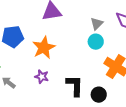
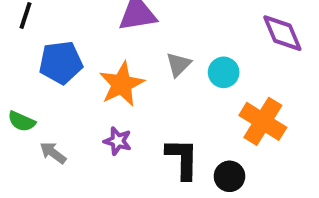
gray triangle: (97, 24) -> (178, 64), moved

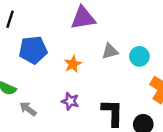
gray triangle: (178, 64) -> (110, 51), turned 30
orange star: (122, 84) -> (73, 64), size x0.6

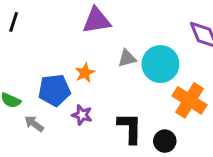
blue pentagon: (33, 50) -> (54, 90), moved
cyan circle: (139, 56) -> (160, 64), size x1.6

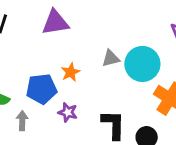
purple triangle: (97, 20) -> (55, 22), moved
gray arrow: (34, 124) -> (22, 121), turned 54

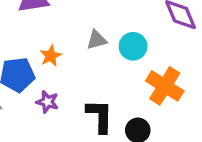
cyan circle: (142, 64) -> (133, 46), size x0.7

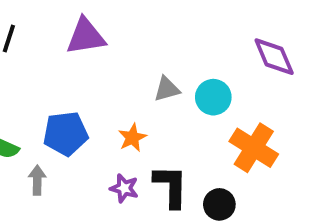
orange star: (51, 56) -> (132, 138), moved
purple star: (47, 102) -> (124, 188), moved

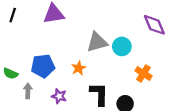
gray triangle: (167, 89) -> (97, 42), size x1.5
orange cross: (254, 148) -> (143, 73), size x0.7
purple star: (124, 188) -> (59, 96), moved

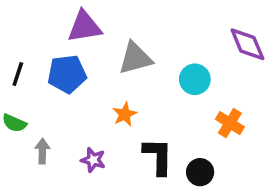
black line: (13, 15) -> (18, 74), moved
gray triangle: (97, 42) -> (135, 58), moved
blue pentagon: (43, 66) -> (67, 74), moved

